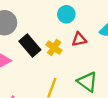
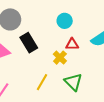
yellow cross: (54, 48) -> (60, 58), moved

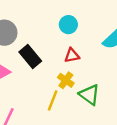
red triangle: (72, 44) -> (72, 55), moved
yellow cross: (60, 58) -> (66, 80), moved

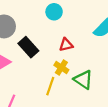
cyan circle: (68, 25) -> (54, 12), moved

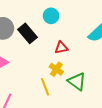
black rectangle: (28, 47) -> (27, 33), moved
yellow line: (50, 86) -> (45, 87), turned -42

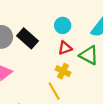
cyan circle: (51, 16) -> (63, 25), moved
green triangle: (77, 82) -> (89, 55), moved

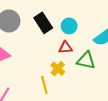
black rectangle: (28, 38) -> (43, 23), moved
green triangle: (89, 55) -> (86, 60), turned -30

